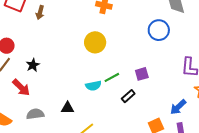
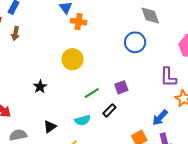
black star: (33, 65) -> (40, 87), moved
cyan semicircle: (93, 86) -> (82, 120), moved
black triangle: (68, 108) -> (50, 127), turned -32

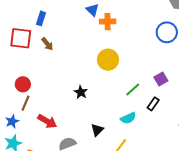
brown arrow: (15, 33) -> (47, 44), turned -40

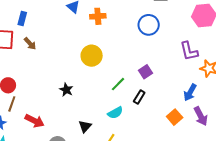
orange cross: (108, 22) -> (98, 16), moved

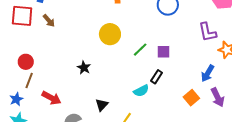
purple square: (146, 72) -> (164, 52), turned 32
green line: (118, 84) -> (140, 50), moved
cyan semicircle: (115, 113) -> (141, 91), moved

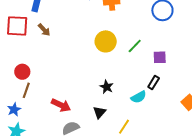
green line: (140, 50) -> (135, 46), moved
black star: (84, 68) -> (107, 87), moved
red arrow: (51, 98) -> (61, 105), moved

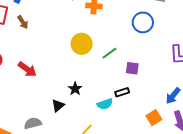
black rectangle: (154, 83) -> (122, 92), turned 32
red arrow: (61, 105) -> (27, 69), moved
black triangle: (99, 112) -> (58, 106), moved

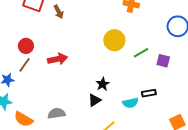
purple square: (132, 68) -> (163, 61), moved
red arrow: (27, 69) -> (57, 59), turned -54
black triangle: (58, 106) -> (95, 100), moved

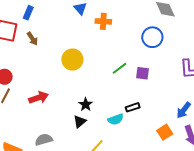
yellow circle: (114, 40) -> (72, 60), moved
red arrow: (57, 59) -> (39, 98), moved

